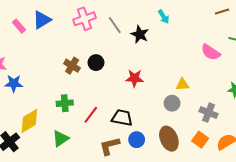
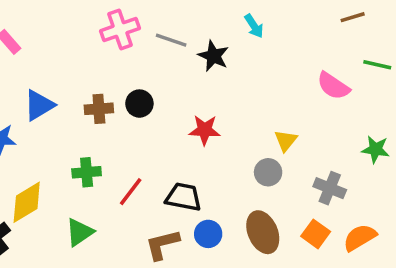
blue triangle: (42, 20) -> (39, 105), moved
gray line: (115, 25) -> (171, 40), turned -36
brown cross: (72, 66) -> (99, 109), turned -35
yellow triangle: (182, 84) -> (286, 141), turned -48

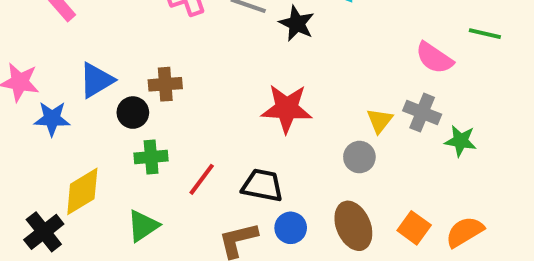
black circle: (139, 104) -> (133, 113), moved
red star: (205, 130) -> (287, 108), size x1.4
green star: (376, 149) -> (461, 141), moved
gray cross: (330, 188) -> (422, 113), moved

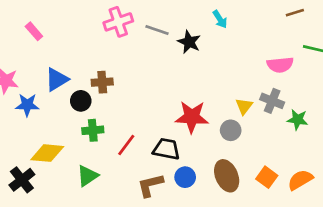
pink semicircle: (434, 58) -> (280, 65), turned -40
red star: (287, 108) -> (192, 117), moved
yellow diamond: (82, 191) -> (47, 153), turned 36

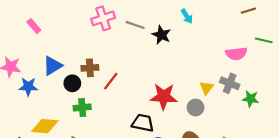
red line: (126, 145) -> (111, 81), moved

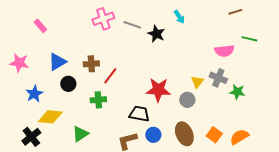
black circle: (72, 83) -> (68, 84), moved
blue star: (28, 87) -> (34, 94), moved, turned -30
green cross: (82, 107) -> (98, 100), moved

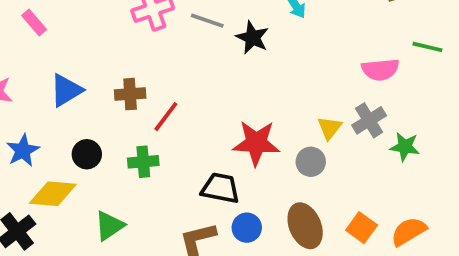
gray cross: (218, 78) -> (369, 120), turned 36
black circle: (68, 84) -> (87, 154), moved

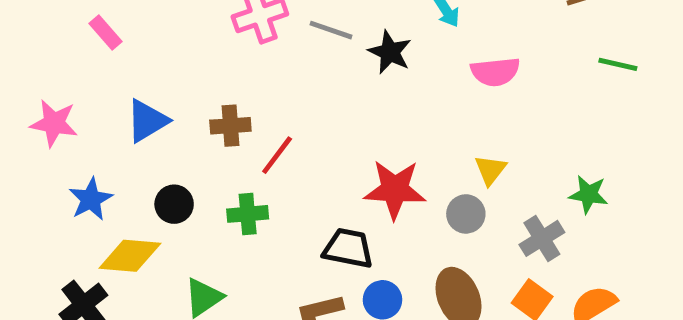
pink semicircle: (380, 70) -> (495, 72), moved
gray cross: (369, 120) -> (542, 238), moved

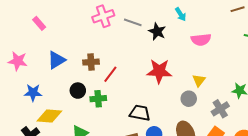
red star: (395, 189) -> (159, 71), moved
blue star: (91, 199) -> (33, 93), turned 30
black circle: (174, 204) -> (78, 91), moved

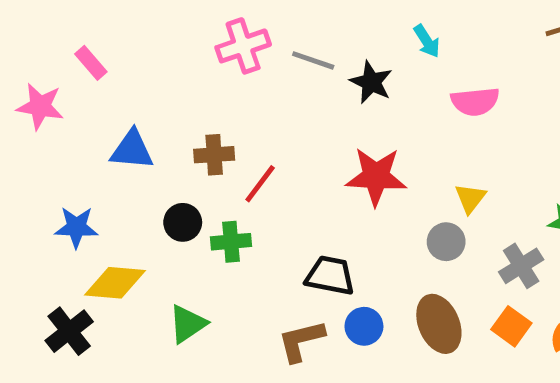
blue triangle: (56, 60) -> (132, 150), turned 36
pink star: (18, 61) -> (40, 106), moved

